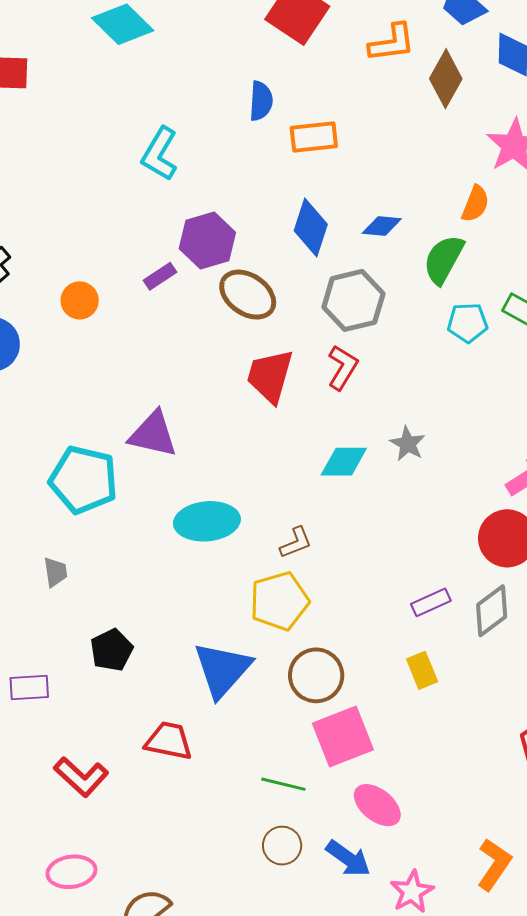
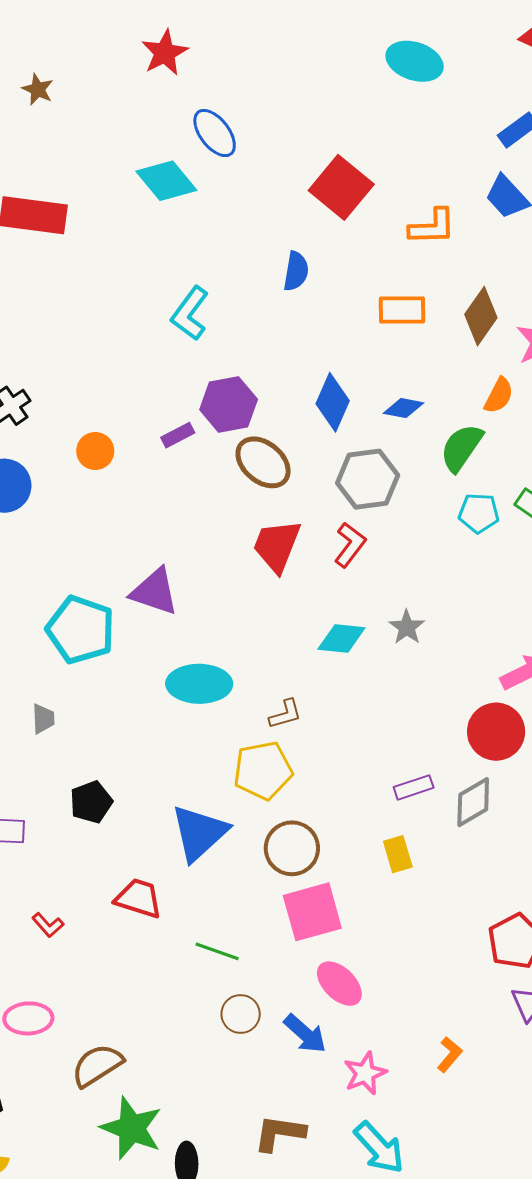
brown diamond: (446, 79) -> (481, 316), moved
orange rectangle: (314, 137) -> (402, 310), moved
red L-shape: (81, 777) -> (48, 925), size x0.6
green line: (283, 784) -> (217, 951), moved
orange L-shape: (494, 864) -> (450, 1054), size x0.7

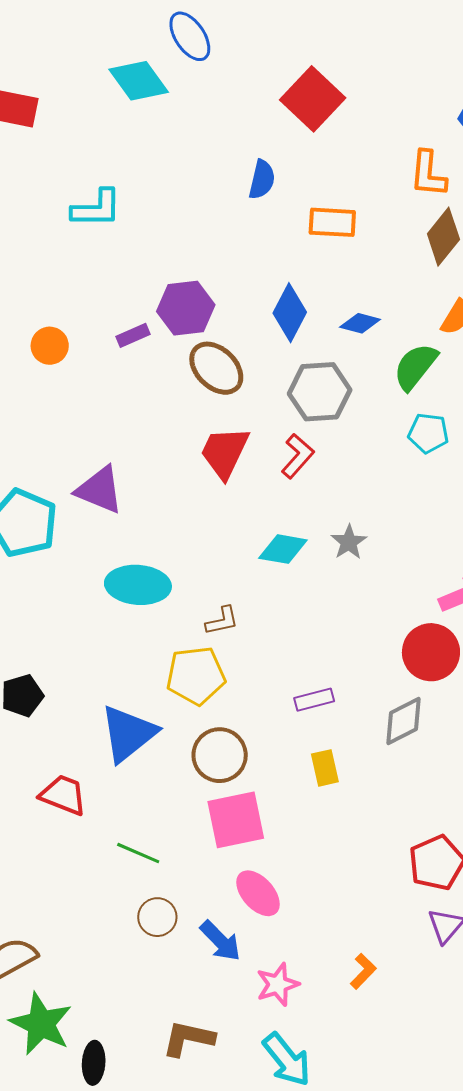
orange L-shape: (432, 227) -> (428, 174), moved, turned 93
orange rectangle: (402, 310) -> (332, 222), moved
cyan L-shape: (190, 313) -> (97, 208), moved, turned -130
purple rectangle: (414, 787) -> (314, 700), moved

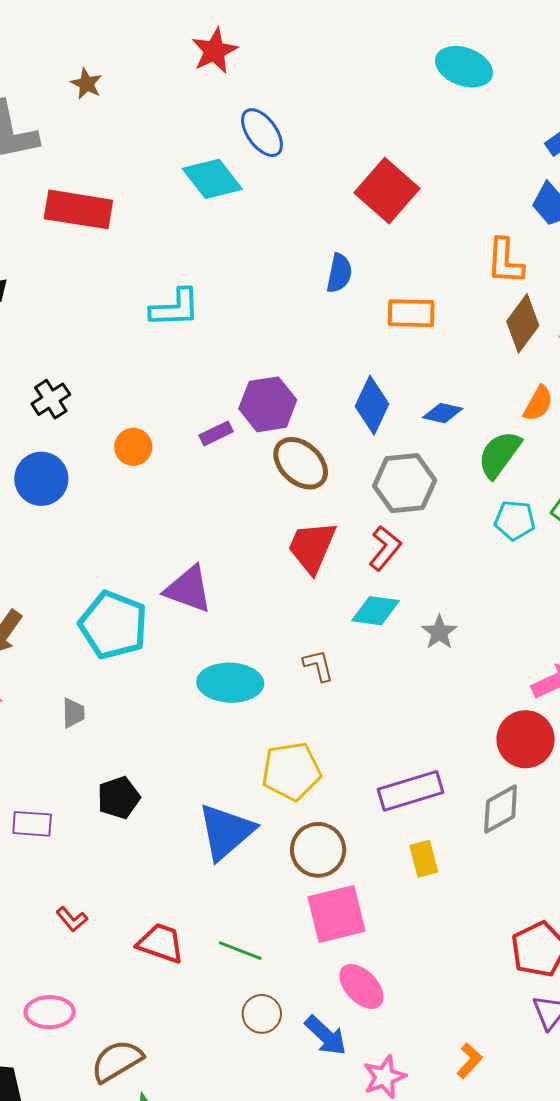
cyan diamond: (283, 549) -> (375, 611), moved
brown L-shape: (222, 621) -> (318, 666), moved, turned -90
purple rectangle: (314, 700) -> (410, 791), size x1.6
red trapezoid: (63, 795) -> (161, 943), moved

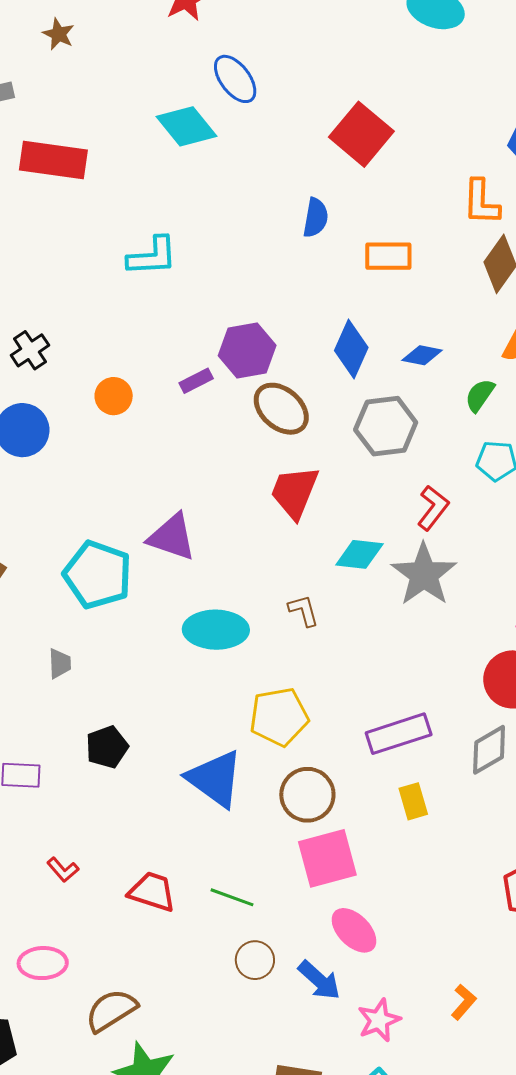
green semicircle: (499, 454) -> (480, 395), size x0.7
red L-shape: (385, 548) -> (433, 508), moved
gray star: (439, 632) -> (424, 574), size x1.8
blue triangle: (226, 832) -> (215, 779), turned -42

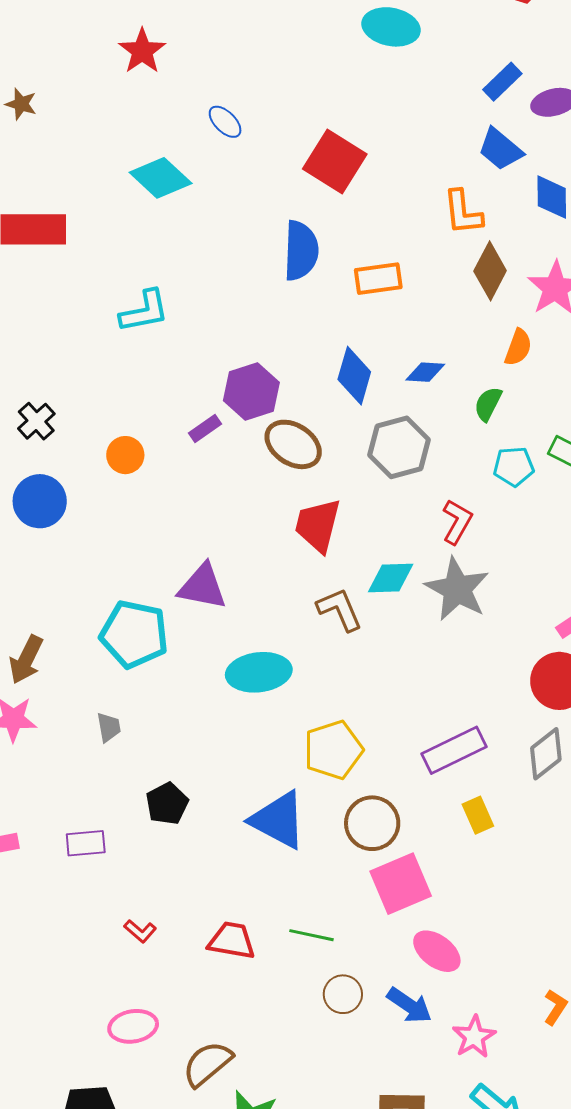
blue ellipse: (235, 79) -> (225, 122), moved, size x0.7
blue semicircle: (316, 218) -> (301, 251), size x1.5
brown L-shape: (304, 611) -> (340, 609), moved, size x1.4

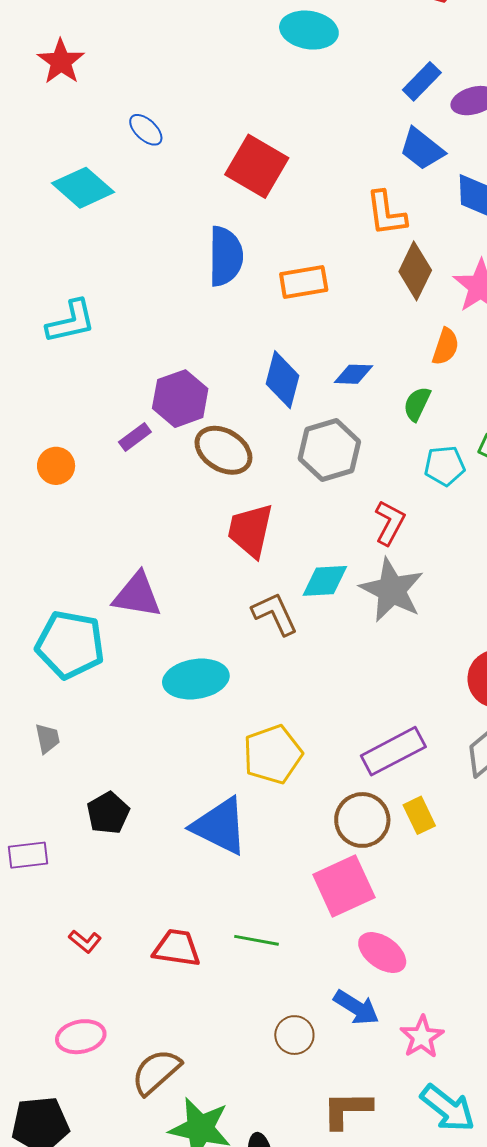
brown circle: (372, 823) -> (362, 820), moved
brown circle: (343, 994) -> (294, 1035), moved

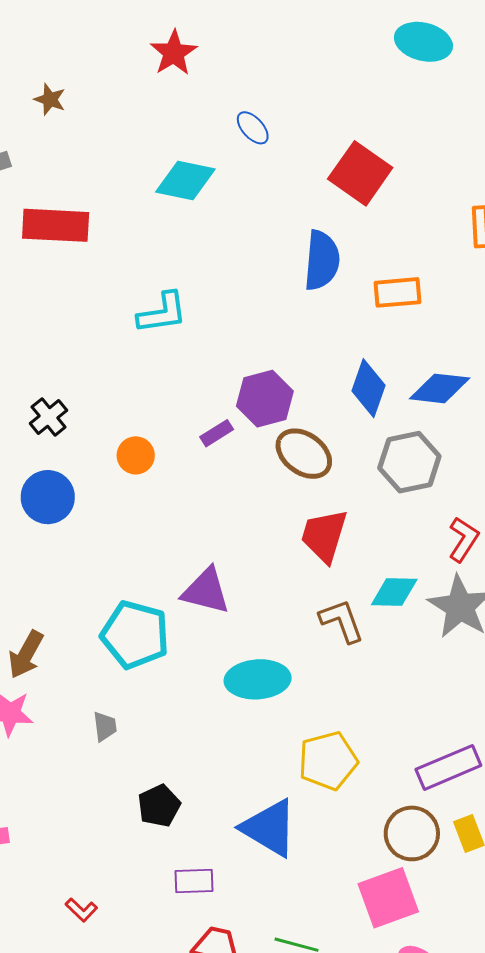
cyan diamond: (83, 188) -> (185, 180), turned -34
blue diamond: (353, 374) -> (440, 388), size x1.5
purple rectangle: (28, 855) -> (194, 881), moved
red L-shape: (85, 941) -> (81, 910), moved

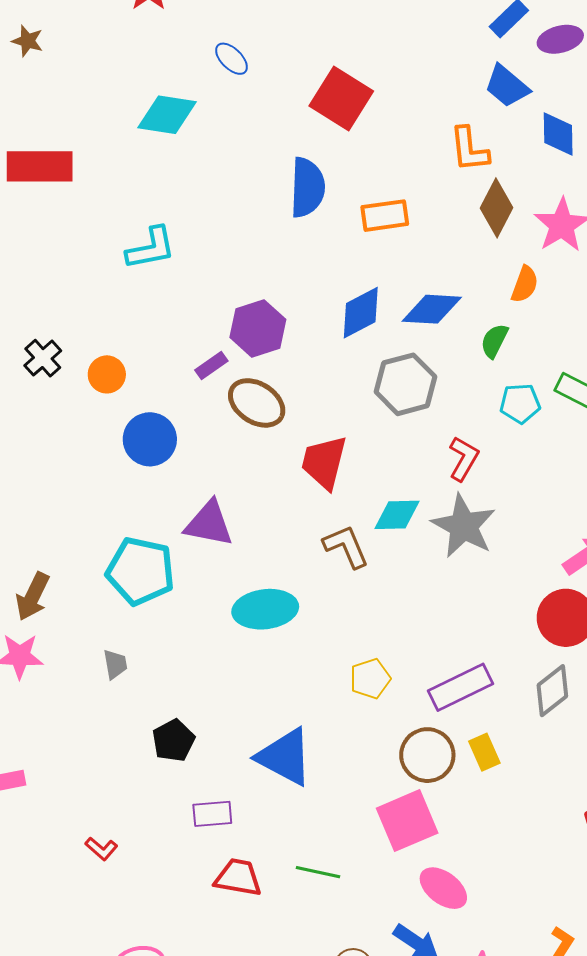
blue diamond: (368, 388) -> (361, 313), turned 46
brown ellipse: (304, 454) -> (257, 403), moved
orange circle: (136, 455) -> (107, 374), moved
blue circle: (48, 497) -> (150, 439), moved
yellow pentagon: (328, 761) -> (370, 679), moved, size x0.7

